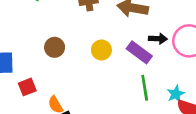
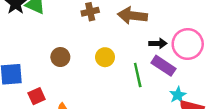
purple rectangle: (139, 52) -> (163, 66), moved
green line: (145, 88) -> (138, 75), moved

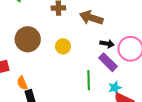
brown circle: (60, 57) -> (28, 39), size x1.6
green line: (138, 75) -> (89, 80), moved

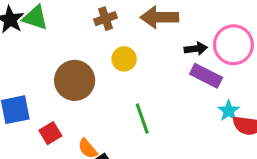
yellow circle: (63, 46) -> (124, 59), moved
green line: (89, 80) -> (142, 118), moved

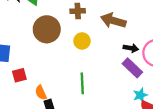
brown circle: (75, 80) -> (47, 29), moved

